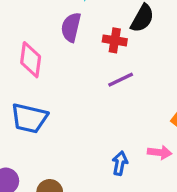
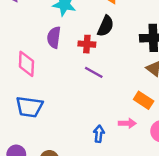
purple line: (121, 80) -> (94, 72), turned 60

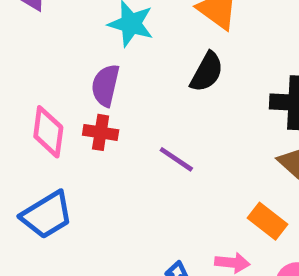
red cross: (87, 44) -> (101, 132), moved
blue trapezoid: (29, 107) -> (47, 215), turned -44

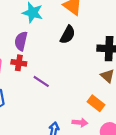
purple line: (176, 159) -> (41, 81), moved

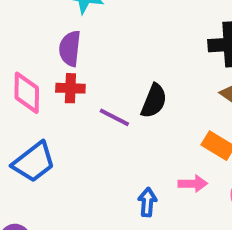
black semicircle: (68, 35) -> (154, 101), moved

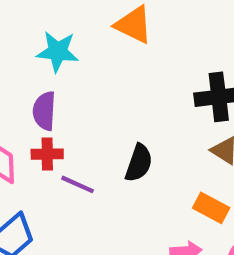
purple line: (114, 117) -> (77, 184), moved

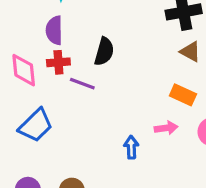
black semicircle: (139, 163) -> (104, 51), moved

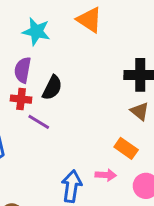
black semicircle: (104, 51) -> (52, 88), moved
blue arrow: (131, 147) -> (72, 186), size x1.5

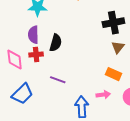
brown triangle: (140, 111) -> (118, 47), turned 40
purple line: (39, 122) -> (58, 80), moved

